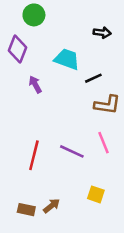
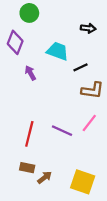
pink line: (103, 143) -> (89, 123), turned 60
yellow square: (96, 194) -> (83, 182), moved, size x1.6
brown rectangle: (26, 210) -> (27, 168), moved

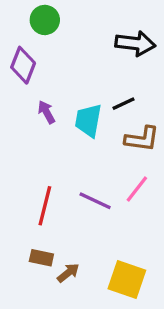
black arrow: (88, 28) -> (135, 43), size x1.6
cyan trapezoid: (58, 51) -> (88, 120), moved, turned -100

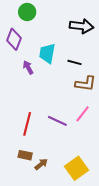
black line: (124, 104) -> (74, 62), turned 40
cyan trapezoid: (88, 120) -> (47, 53), moved
yellow square: (127, 279) -> (77, 168), turned 35

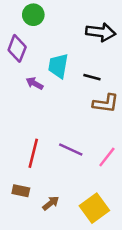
purple arrow: (28, 67) -> (35, 83), turned -32
pink line: (83, 114) -> (107, 157), moved
brown rectangle: (25, 155) -> (21, 191), moved

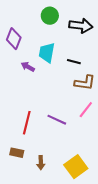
green circle: (33, 15) -> (50, 16), moved
pink line: (107, 157) -> (86, 110), moved
brown arrow: (51, 203) -> (41, 163), turned 128

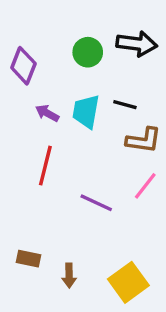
green circle: (50, 16) -> (88, 52), moved
cyan trapezoid: (47, 53) -> (86, 111), moved
red line: (27, 123) -> (45, 166), moved

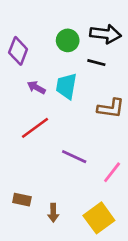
black line: (125, 105) -> (96, 63), moved
red line: (45, 166) -> (35, 128), turned 40
pink line: (145, 186) -> (112, 172), moved

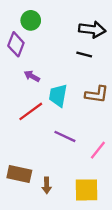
green circle: (68, 40) -> (31, 20), moved
cyan trapezoid: (66, 86) -> (58, 95), moved
brown rectangle: (22, 200) -> (19, 174), size x1.5
yellow square: (99, 218) -> (86, 190), turned 35

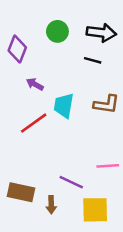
green circle: (31, 20) -> (57, 31), moved
purple line: (65, 136) -> (71, 182), moved
pink line: (98, 150) -> (108, 166), turned 48

